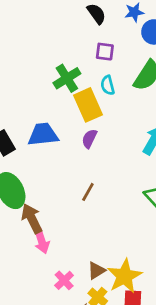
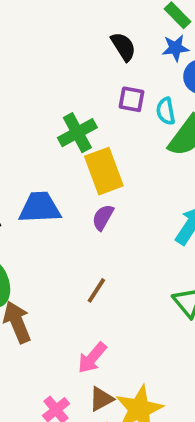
cyan semicircle: (108, 85) -> (166, 111), moved
pink arrow: (42, 241) -> (92, 358), moved, turned 55

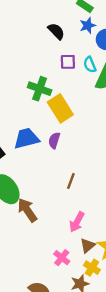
green cross: (77, 133) -> (40, 89), turned -30
purple semicircle: (103, 217) -> (54, 140), moved

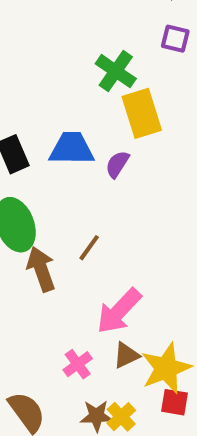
brown line: (71, 181) -> (89, 248), moved
pink arrow: (77, 222) -> (119, 311), size x1.4
yellow cross: (92, 268) -> (121, 417), moved

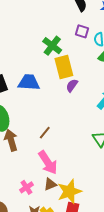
purple semicircle: (117, 164) -> (72, 85), moved
brown line: (89, 248) -> (45, 133), moved
pink arrow: (119, 311) -> (48, 163), turned -80

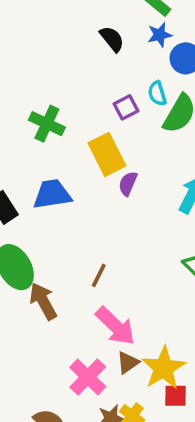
purple square: (82, 31) -> (126, 107), moved, turned -32
green cross: (52, 46) -> (47, 124), moved
pink cross: (26, 187) -> (88, 377), size x1.5

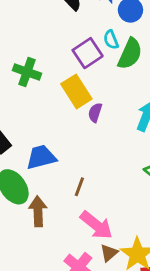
purple square: (126, 107) -> (88, 53), size x1.5
blue trapezoid: (52, 194) -> (41, 157), moved
brown arrow: (43, 301) -> (38, 211), turned 32

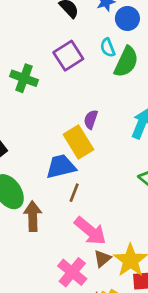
purple square: (88, 53) -> (68, 56), moved
yellow rectangle: (76, 91) -> (78, 142), moved
blue trapezoid: (41, 157) -> (61, 167), moved

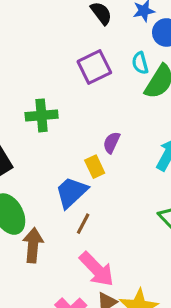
green cross: (24, 78) -> (42, 115), moved, turned -32
yellow rectangle: (78, 142) -> (95, 167), size x0.6
blue trapezoid: (61, 167) -> (71, 192), turned -36

